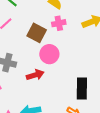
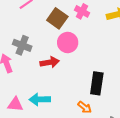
pink cross: (59, 23) -> (82, 11), turned 32

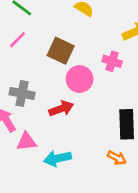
pink cross: (82, 11) -> (112, 61), moved
pink triangle: (15, 104) -> (27, 142), moved

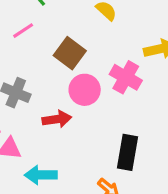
pink cross: (112, 61) -> (126, 77), size x1.4

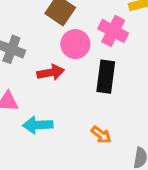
black rectangle: (128, 152) -> (106, 77), moved

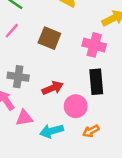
pink circle: (75, 44) -> (76, 106), moved
orange arrow: (101, 135) -> (91, 131), moved, turned 126

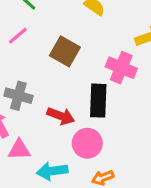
black rectangle: (96, 82) -> (98, 101), moved
red arrow: (53, 88) -> (61, 116), turned 36

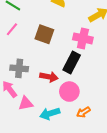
black rectangle: (98, 101) -> (72, 62), turned 35

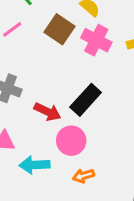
brown square: (44, 34) -> (60, 29), moved
pink cross: (83, 38) -> (96, 40), moved

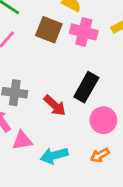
red arrow: (47, 112) -> (55, 105), turned 30
pink circle: (71, 141) -> (103, 120), moved

